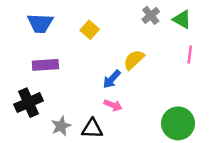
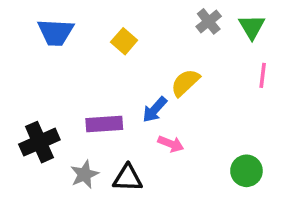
green triangle: (182, 19) -> (252, 27), turned 30
purple rectangle: (45, 65) -> (104, 124), moved
pink arrow: (113, 105) -> (171, 144), moved
green circle: (178, 123) -> (246, 171), size x0.7

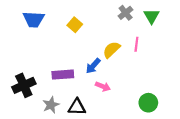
pink line: (263, 75) -> (136, 44), moved

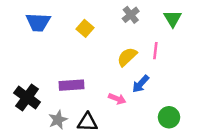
gray cross: (126, 13) -> (131, 15), moved
blue arrow: (93, 66) -> (141, 84), moved
black cross: (24, 85) -> (27, 98), turned -30

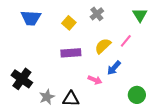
gray cross: (131, 15) -> (97, 14), moved
pink line: (155, 51) -> (126, 41), turned 32
purple rectangle: (71, 85) -> (71, 53), moved

